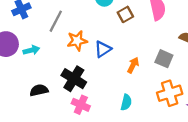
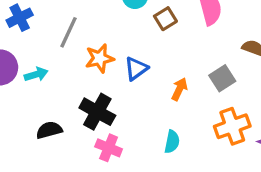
gray square: (164, 59) -> (222, 78), turned 36

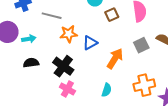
gray line: (69, 32) -> (52, 16), turned 72
gray square: (222, 78) -> (141, 45), moved
orange arrow: (179, 89) -> (115, 59), size x1.5
black semicircle: (49, 130) -> (31, 63), moved

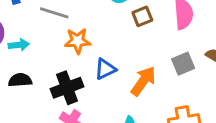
blue triangle: (90, 43) -> (105, 69), moved
black cross: (63, 66) -> (67, 88), turned 30

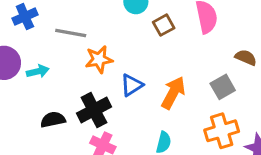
gray square: (183, 64) -> (223, 87), moved
black semicircle: (20, 80) -> (53, 120), moved

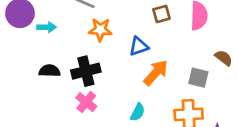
blue triangle: (132, 85) -> (139, 46), moved
gray square: (223, 87) -> (198, 78), turned 30

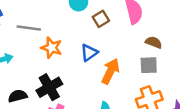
orange star: (100, 30) -> (52, 48), turned 30
brown semicircle: (224, 58) -> (154, 42), moved

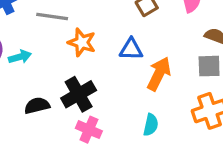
blue triangle: (89, 53) -> (131, 49), turned 36

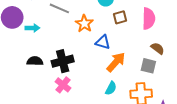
orange star: (82, 42) -> (84, 24), moved
cyan semicircle: (151, 125) -> (111, 88), moved

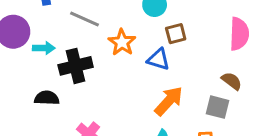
pink semicircle: (149, 19) -> (239, 34), moved
blue triangle: (103, 42) -> (158, 59), moved
black cross: (63, 61) -> (76, 66), moved

